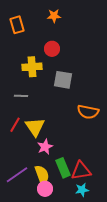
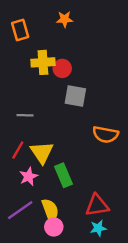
red circle: (52, 49) -> (62, 68), moved
yellow cross: (32, 67) -> (43, 62), moved
pink star: (45, 147) -> (29, 176), moved
green rectangle: (63, 168) -> (63, 175), moved

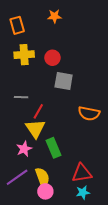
yellow cross: (43, 62) -> (24, 55), moved
red line: (18, 150) -> (38, 111), moved

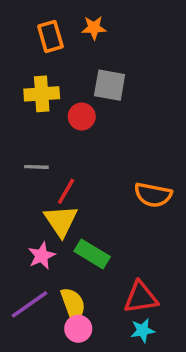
orange rectangle: (17, 25) -> (50, 36), moved
red circle: (52, 58) -> (82, 116), moved
gray square: (64, 81) -> (110, 85), moved
green rectangle: (53, 148) -> (92, 254), turned -36

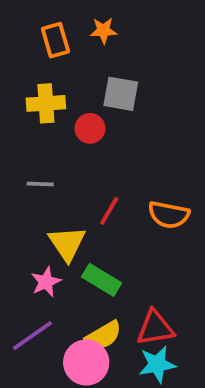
red line: (66, 191) -> (109, 211), moved
yellow semicircle: (73, 304) -> (103, 336), moved, turned 80
pink circle: (78, 329) -> (86, 362), size x1.5
cyan star: (143, 330) -> (157, 364), size x1.4

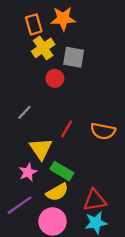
orange star: (103, 31) -> (63, 19), size x1.5
yellow cross: (46, 103) -> (43, 48), moved, turned -30
gray line: (40, 184) -> (24, 112), turned -49
yellow semicircle: (103, 336) -> (57, 192), moved

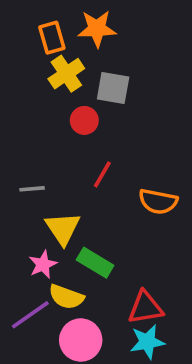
gray line: (24, 112) -> (32, 189), moved, turned 42
red line: (67, 129) -> (102, 174), moved
yellow semicircle: (57, 192) -> (66, 297), moved, turned 50

